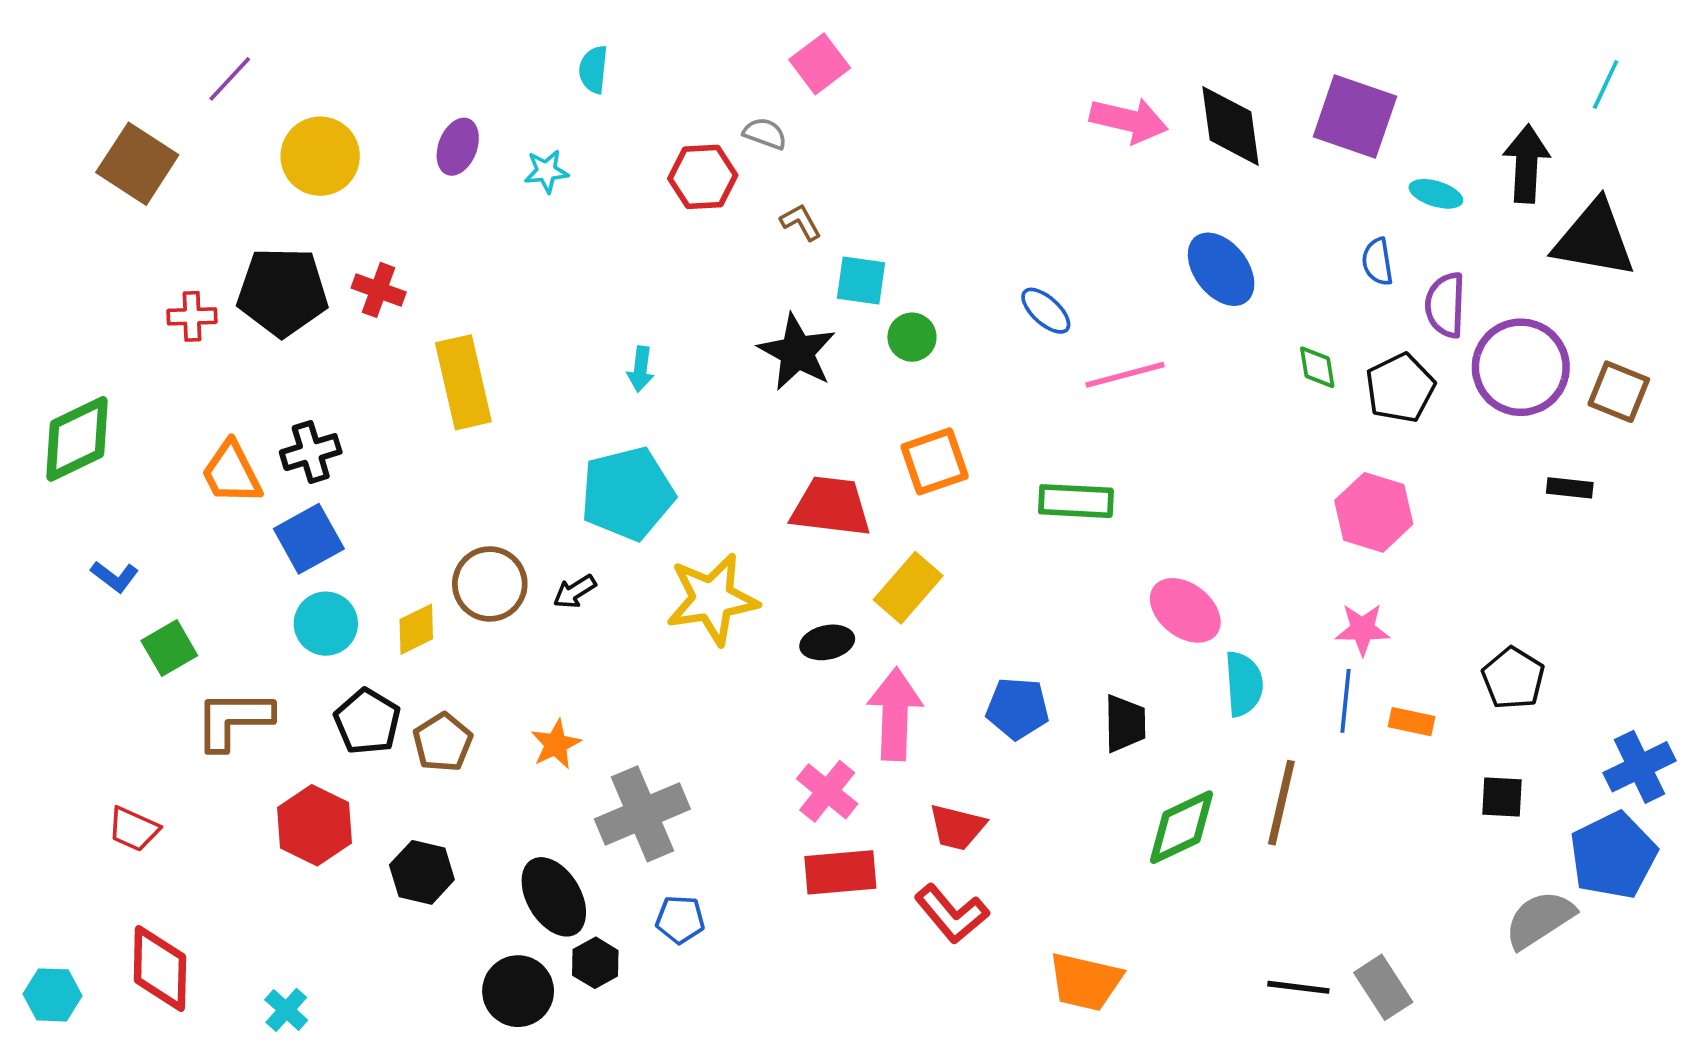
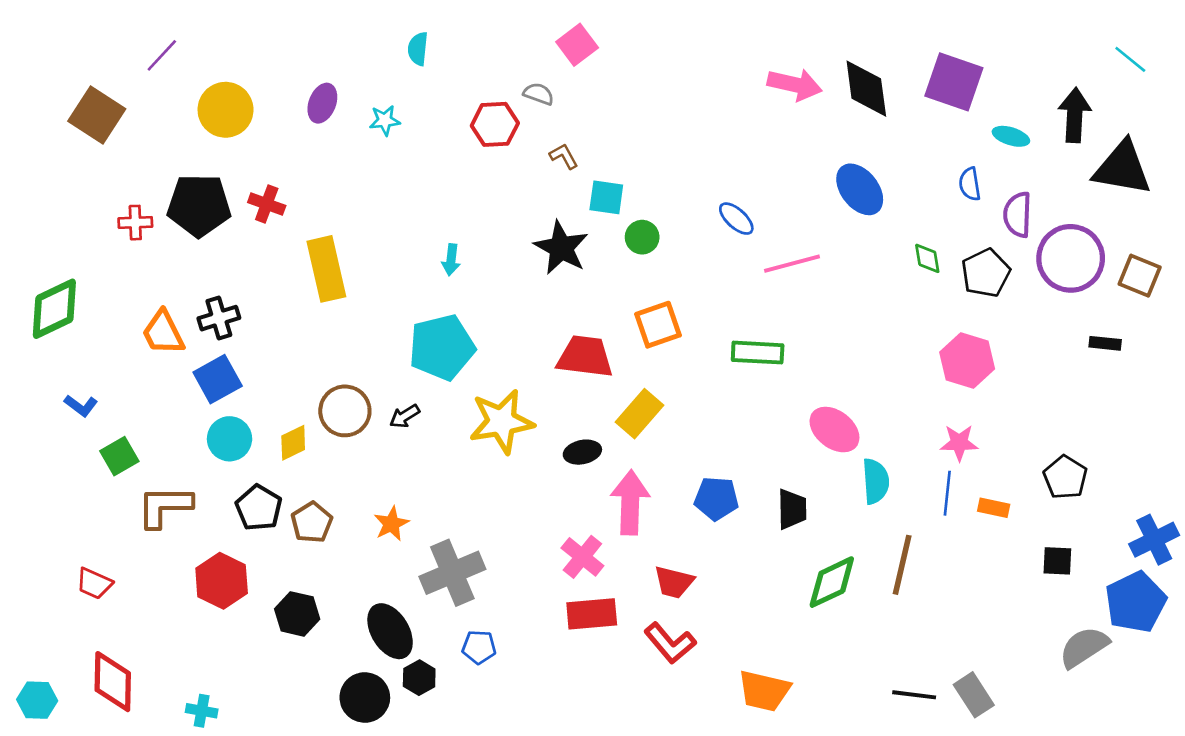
cyan line: (1606, 85) -> (1130, 59), turned -76
cyan cross: (286, 1010) -> (202, 711), turned -32

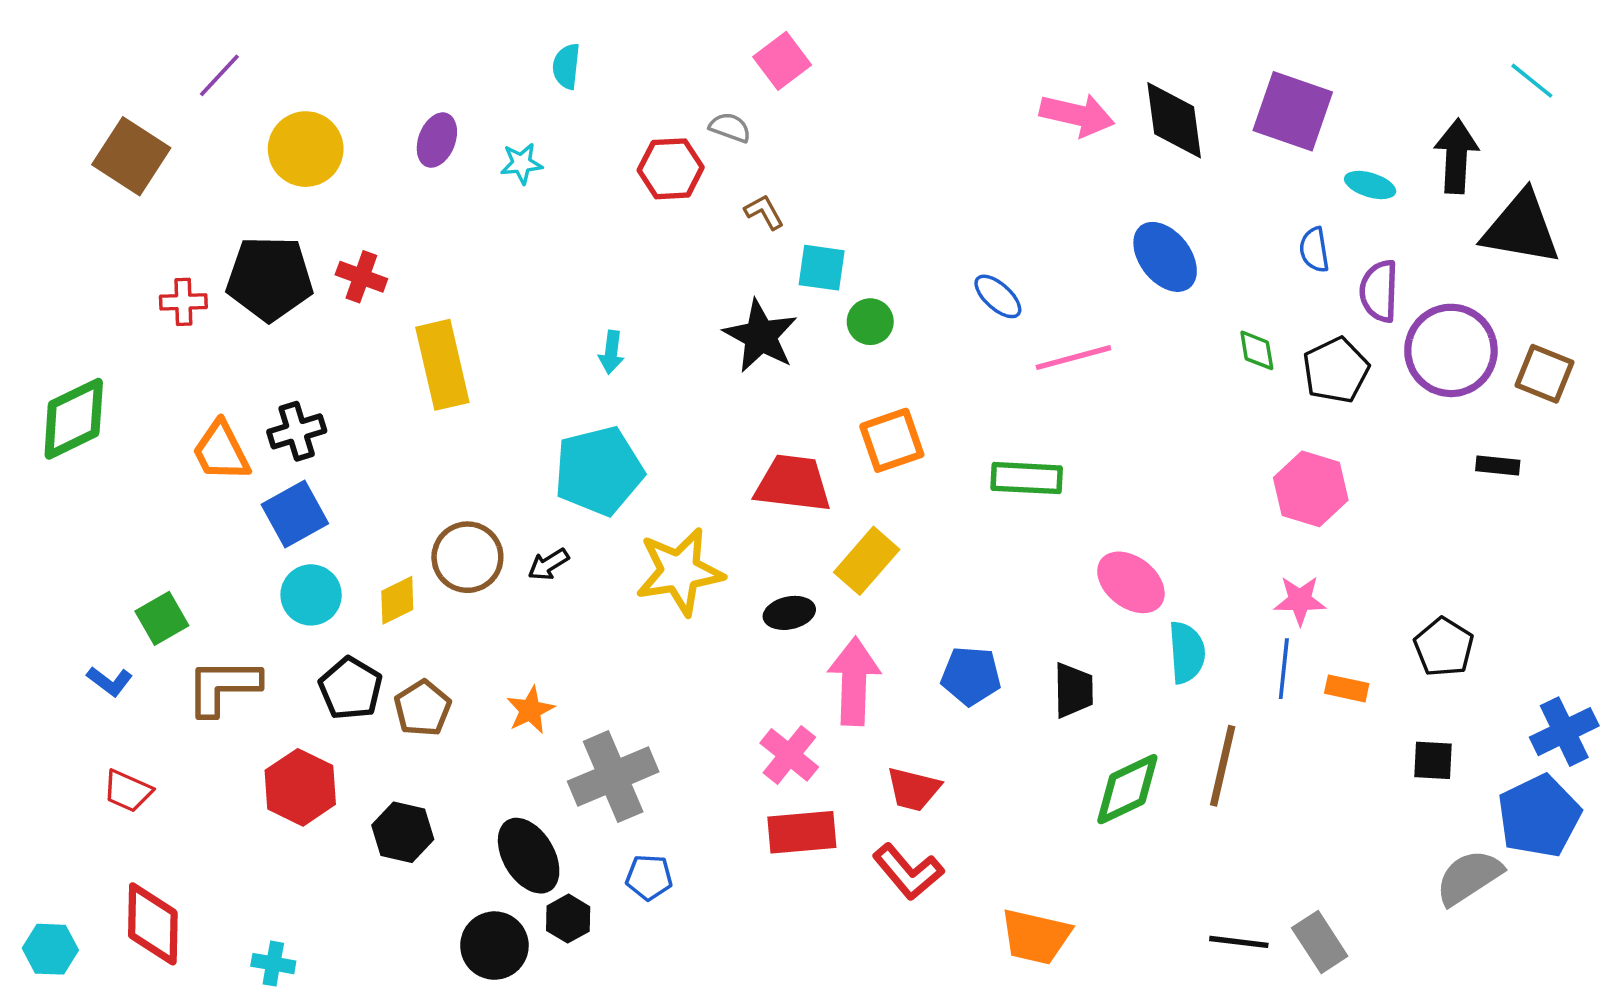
blue L-shape: (81, 406) -> (110, 681), moved

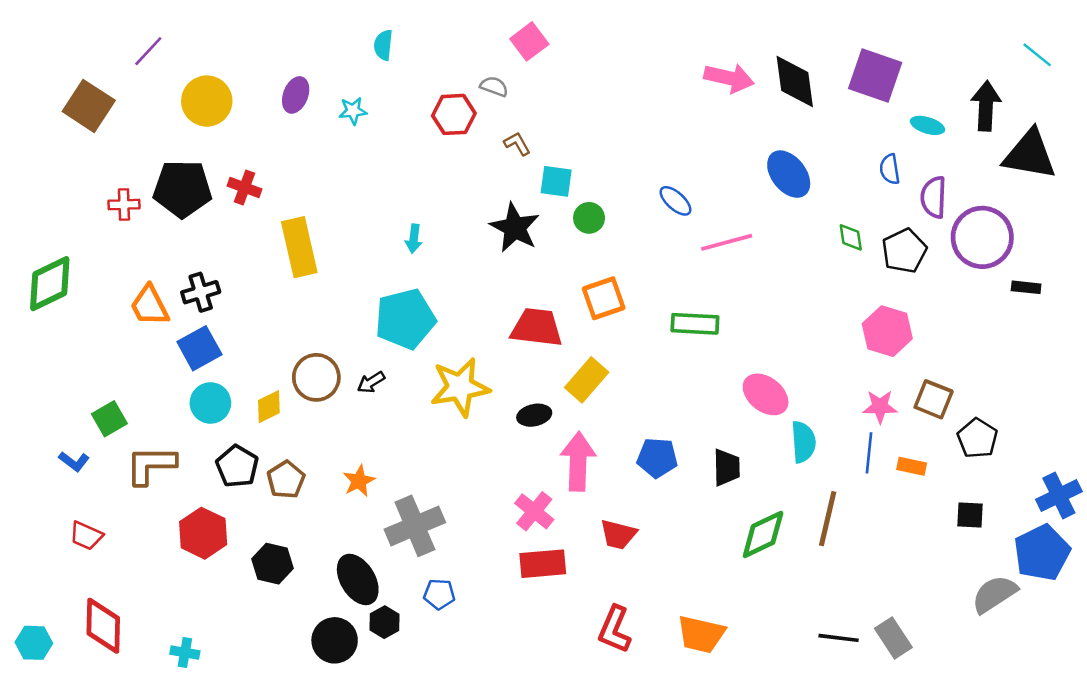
brown square: (1544, 374) -> (934, 399), moved
black rectangle: (1498, 465) -> (1026, 287), moved
red L-shape: (908, 872) -> (615, 629), moved, turned 63

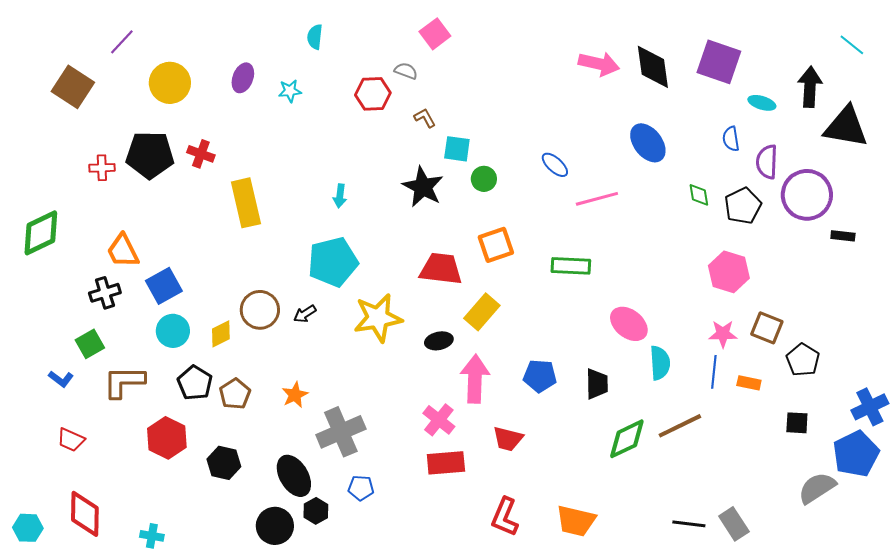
black cross: (201, 292) -> (105, 293), moved
brown line: (828, 519) -> (680, 426), turned 51

